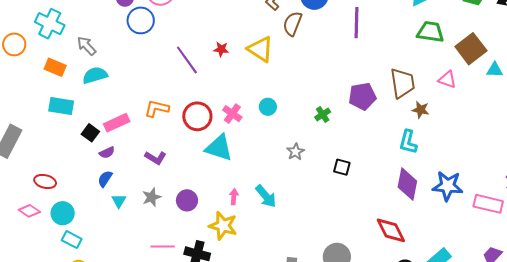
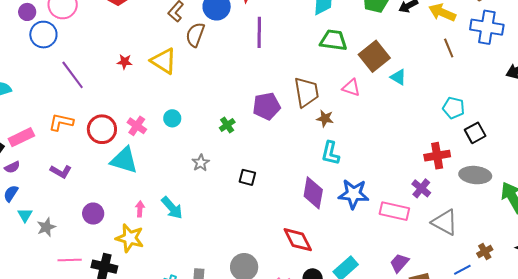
purple line: (187, 60) -> (73, 75), moved
cyan triangle: (495, 70) -> (398, 77), turned 30
cyan L-shape: (408, 142) -> (330, 153), moved
gray star: (152, 197) -> (46, 227), moved

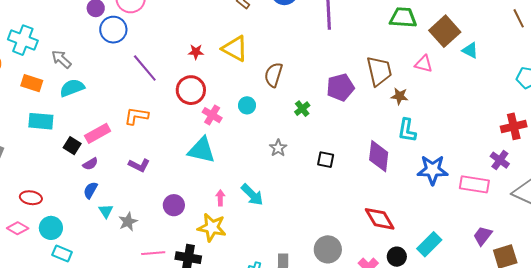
brown semicircle: (195, 35) -> (273, 75), moved
red circle: (102, 129) -> (191, 90), moved
purple diamond: (313, 193) -> (379, 156), moved

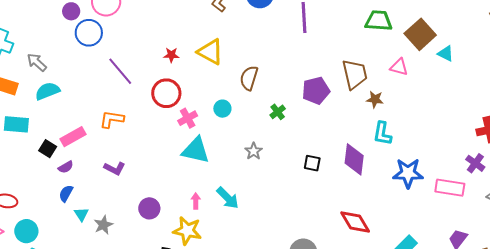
pink cross: (212, 115) -> (188, 118), turned 30
cyan triangle: (202, 150) -> (196, 150), moved
black square: (326, 160) -> (312, 163), moved

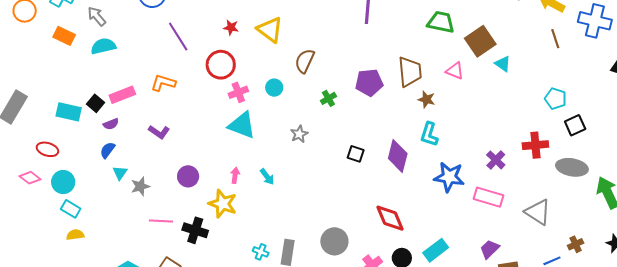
cyan rectangle: (16, 124) -> (69, 112), moved
purple cross: (475, 163) -> (496, 160), moved
cyan arrow: (228, 198) -> (267, 177), size x0.7

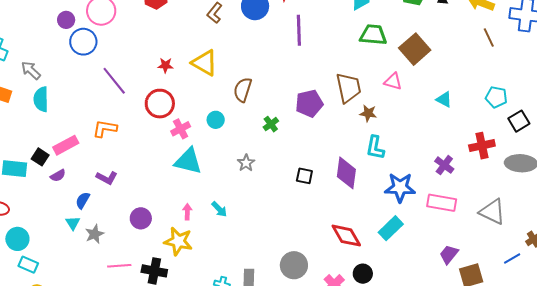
cyan semicircle: (103, 46) -> (41, 99), turned -70
cyan triangle: (503, 64) -> (444, 99), moved
blue semicircle: (107, 150) -> (83, 200), moved
cyan rectangle: (436, 250) -> (391, 228), moved

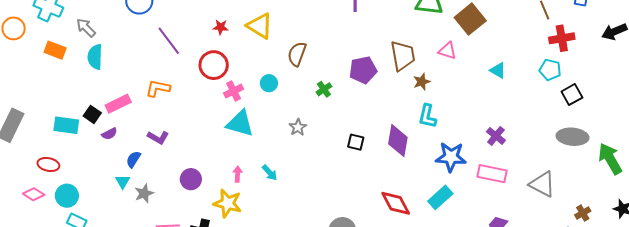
brown star: (368, 113) -> (422, 82), turned -30
red cross: (482, 146) -> (562, 38), moved

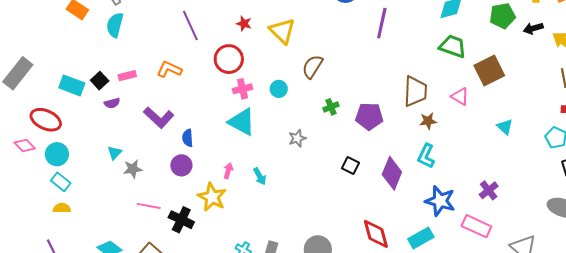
purple pentagon: (363, 70) -> (369, 116), moved
pink rectangle: (118, 104) -> (127, 76), size x0.7
purple L-shape: (158, 137) -> (159, 117), size x1.4
blue semicircle: (133, 159) -> (188, 138), moved, turned -48
red ellipse: (48, 164) -> (46, 120), size x1.4

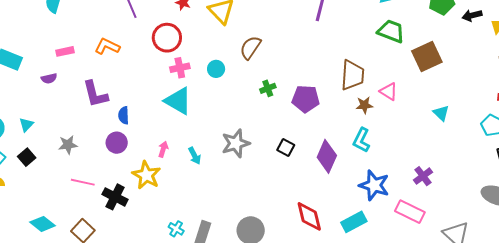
black square: (100, 81) -> (27, 157), moved
pink triangle: (460, 96) -> (389, 91), moved
purple L-shape: (159, 117) -> (95, 94), turned 32
gray star: (297, 138) -> (236, 143), moved, size x1.6
cyan triangle: (114, 153) -> (26, 125), moved

